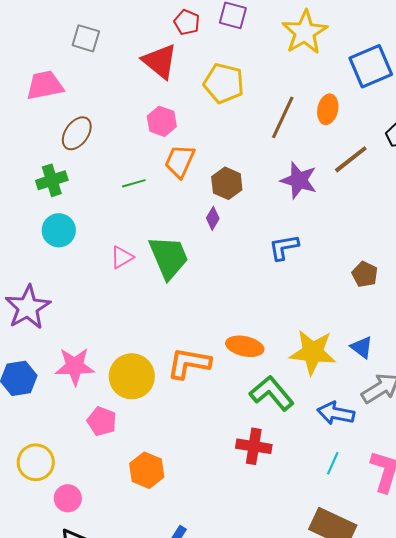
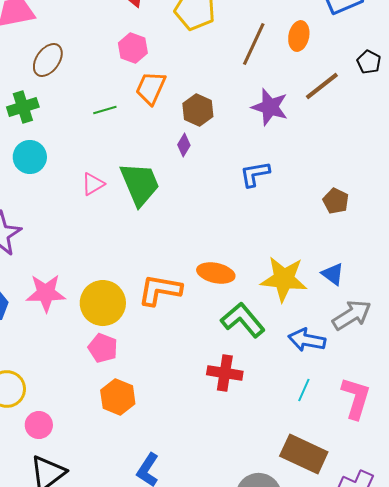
pink pentagon: (102, 421) -> (103, 348), moved

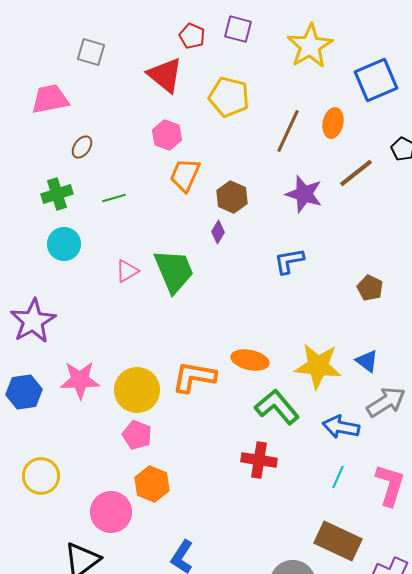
brown ellipse: (48, 60) -> (82, 147), size x0.7
green line: (105, 110) -> (114, 198), moved
pink circle: (39, 425) -> (111, 512), moved, size x1.5

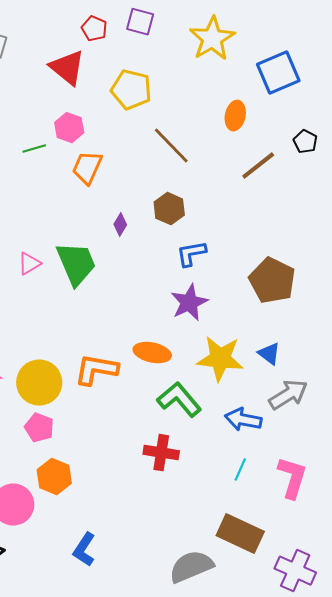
brown line: (288, 131) -> (171, 146), moved, turned -69
purple star: (304, 194) -> (189, 303), moved, turned 30
brown hexagon: (232, 197) -> (169, 209), moved
green line: (114, 198) -> (34, 149), moved
brown pentagon: (370, 288) -> (272, 281), size x1.8

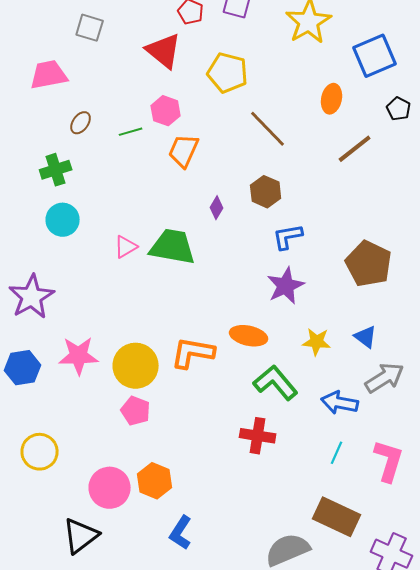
black pentagon: (305, 142) -> (399, 109), moved
green trapezoid: (76, 264) -> (173, 247), turned -57
yellow star: (220, 359) -> (317, 342), size x0.6
orange hexagon: (54, 477) -> (155, 481), moved

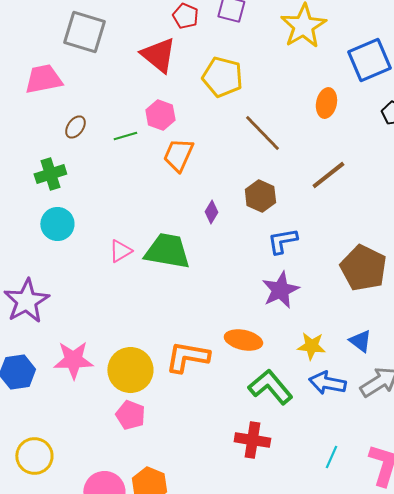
gray square: (90, 28) -> (84, 32), size x1.5
brown line: (355, 149) -> (328, 175), moved
blue arrow: (340, 403) -> (327, 383), moved

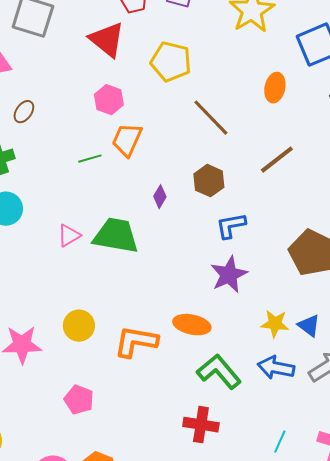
green line: (125, 136) -> (90, 159), moved
yellow star: (311, 346) -> (275, 324), moved
yellow circle: (130, 370) -> (79, 326), moved, size x0.7

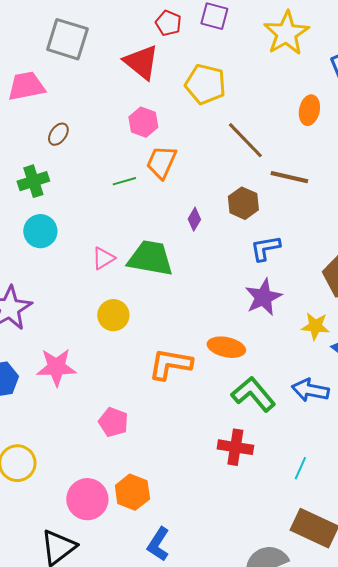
brown line: (277, 160) -> (289, 177), moved, turned 51
yellow star: (275, 324) -> (315, 326), moved
yellow circle: (79, 326) -> (113, 315), moved
cyan line: (280, 442) -> (300, 468), moved

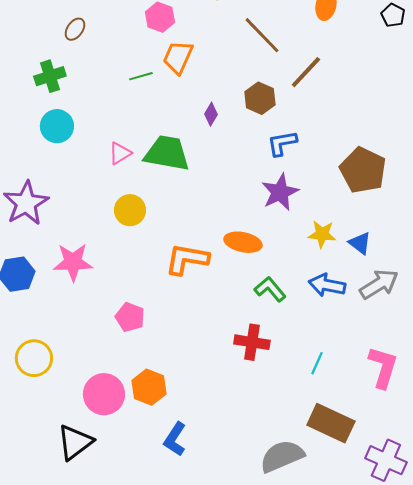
brown line: (289, 177) -> (306, 72), turned -60
yellow star: (315, 326) -> (322, 234), moved
green L-shape: (253, 394) -> (270, 289), size x0.7

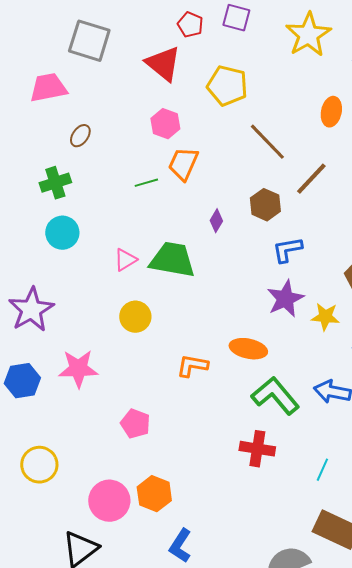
yellow star: (322, 234) -> (325, 317), moved
orange L-shape: (187, 259) -> (192, 366), size x0.7
green L-shape: (270, 289) -> (275, 396), size x1.5

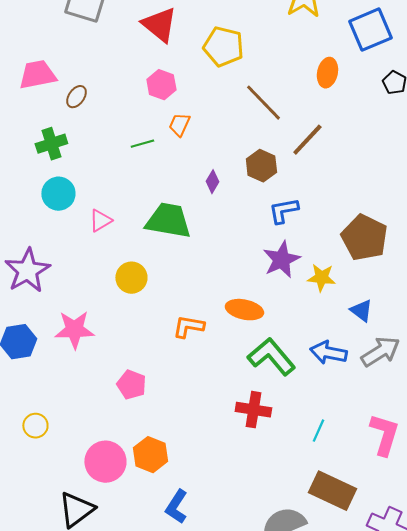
pink trapezoid: (48, 88) -> (37, 75), moved
orange trapezoid: (183, 164) -> (179, 125), size x0.7
pink triangle: (125, 260) -> (100, 221), moved
yellow circle: (39, 465) -> (35, 426), size x0.7

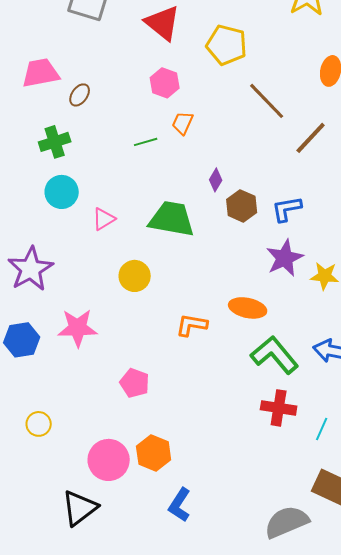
brown hexagon: (261, 166) -> (242, 206), moved
red cross: (253, 410) -> (279, 408), moved

